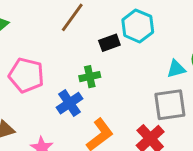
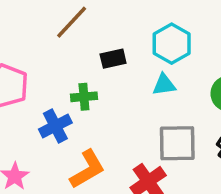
cyan hexagon: (138, 26) -> (172, 44), moved
cyan triangle: (176, 69) -> (164, 85), moved

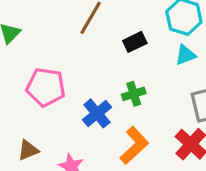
green cross: (84, 97) -> (134, 94), moved

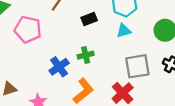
pink pentagon: (46, 87) -> (28, 29), moved

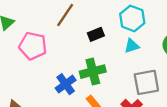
green cross: (86, 55) -> (93, 72), size x1.5

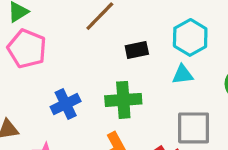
pink pentagon: (33, 46) -> (27, 49), moved
blue cross: (66, 84) -> (66, 104), moved

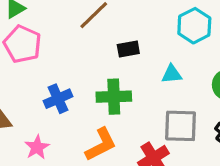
cyan hexagon: (190, 37) -> (194, 26), moved

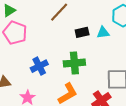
cyan triangle: (172, 74) -> (103, 33), moved

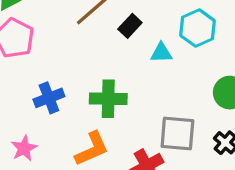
black rectangle: (82, 32) -> (130, 26), moved, turned -40

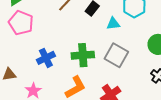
gray square: (177, 133) -> (116, 55), moved, turned 30

